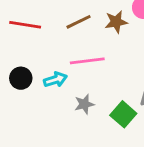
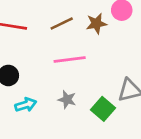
cyan arrow: (55, 80) -> (26, 105), moved
gray star: (84, 104) -> (67, 99), turned 30

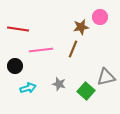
brown line: (62, 23) -> (73, 49), moved, turned -42
pink line: (70, 59) -> (41, 50), moved

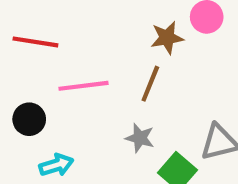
gray star: (59, 84) -> (140, 138), moved

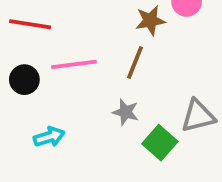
black circle: (29, 119) -> (24, 80), moved

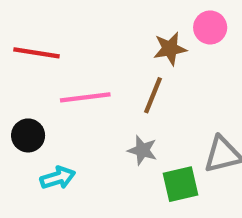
black circle: (24, 80) -> (28, 135), moved
green square: (160, 143) -> (181, 184), turned 36

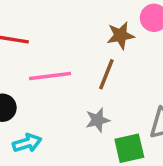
gray star: (142, 150) -> (98, 120), turned -30

